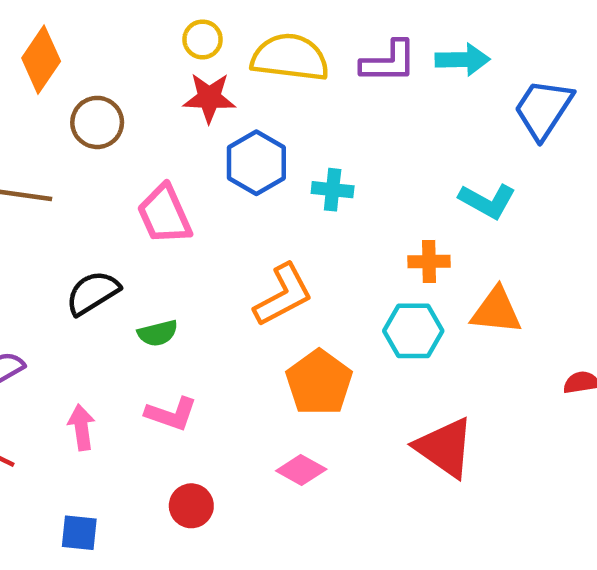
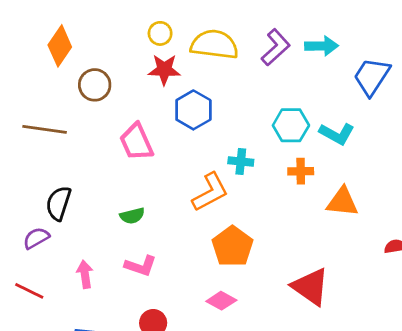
purple L-shape: (389, 62) -> (276, 47), turned -42
cyan cross: (333, 190) -> (241, 161), moved
black semicircle: (93, 293) -> (58, 203), moved, turned -40
cyan hexagon: (413, 331) -> (291, 125), moved

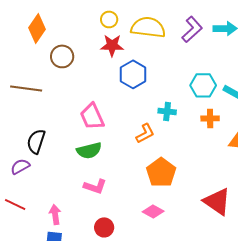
pink trapezoid: (136, 142) -> (92, 116), moved
orange L-shape: (210, 192) -> (145, 133), size x0.7
green semicircle: (132, 216) -> (89, 150), size x1.4
pink arrow: (85, 274) -> (55, 214), moved

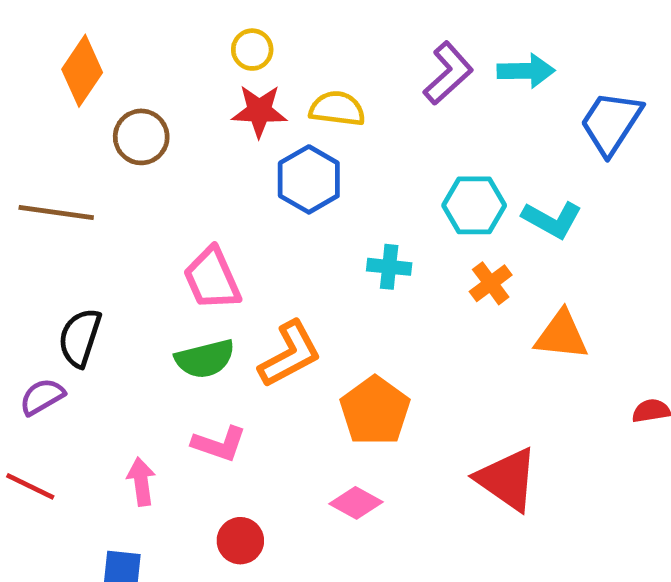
yellow semicircle: (148, 27) -> (337, 109), moved, size x0.7
orange cross: (210, 118) -> (491, 283), turned -36
orange L-shape: (145, 133) -> (290, 354), moved, size x1.4
pink arrow: (55, 214) -> (141, 482), moved

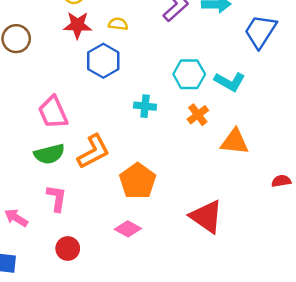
yellow semicircle: (337, 109) -> (118, 24), size x0.7
pink L-shape: (219, 444) -> (57, 198), turned -100
pink arrow: (141, 482) -> (16, 218), turned -50

